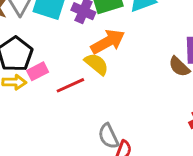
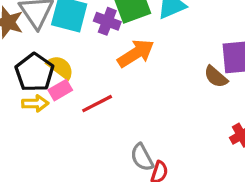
yellow semicircle: (96, 64) -> (60, 67), moved

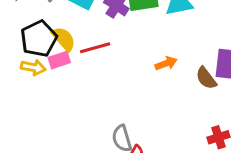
orange arrow: (136, 53) -> (166, 63), moved, size x0.6
red line: (97, 104) -> (95, 48), moved

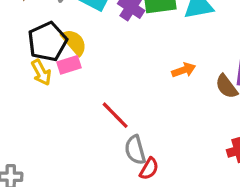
red line: (95, 48) -> (115, 115), moved, turned 60
yellow arrow: (33, 67) -> (41, 72), turned 50

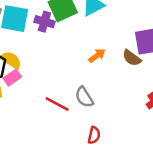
gray semicircle: (135, 150) -> (84, 97), moved

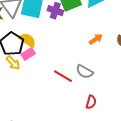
gray semicircle: (84, 97) -> (85, 72), turned -30

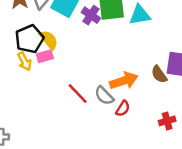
orange arrow: (96, 39) -> (124, 81), moved, size x1.6
red semicircle: (91, 102) -> (123, 109), moved

